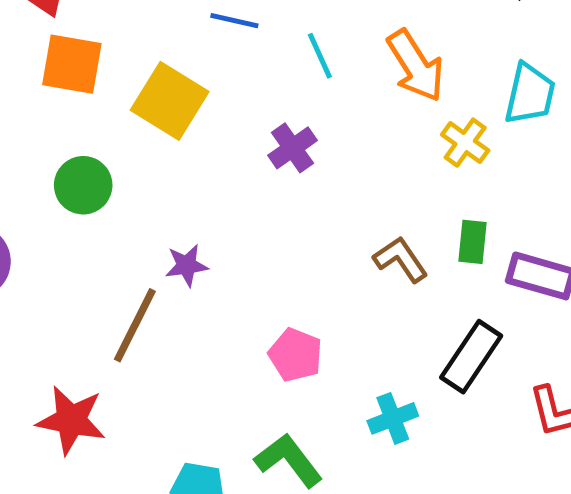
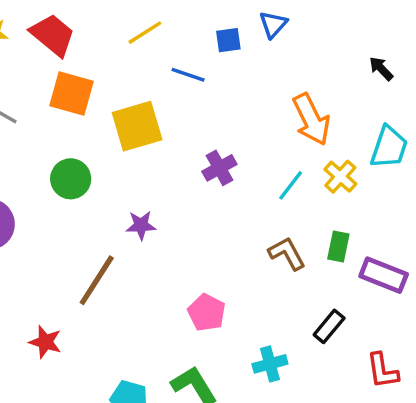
cyan line: (320, 56) -> (291, 185), moved, turned 56
yellow square: (170, 101) -> (137, 126), turned 36
purple star: (187, 265) -> (141, 225), moved
black rectangle: (471, 357) -> (329, 326), size x0.7
red star: (71, 420) -> (45, 342), size x0.7

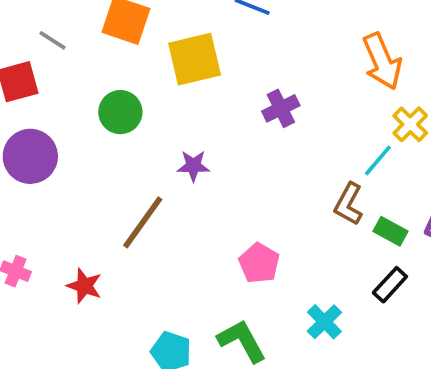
cyan line: (291, 185) -> (378, 160), moved
green rectangle: (338, 246) -> (391, 231), moved, turned -76
brown L-shape: (287, 253) -> (349, 204), turned -126
cyan cross: (270, 364) -> (324, 322), turned -32

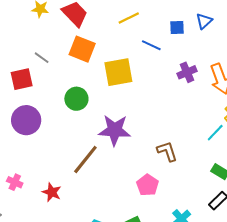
purple cross: (281, 108) -> (187, 72), moved
purple star: (193, 166) -> (115, 130), size x1.8
brown L-shape: (349, 204) -> (167, 151), moved, turned 130

